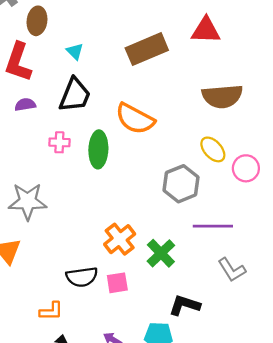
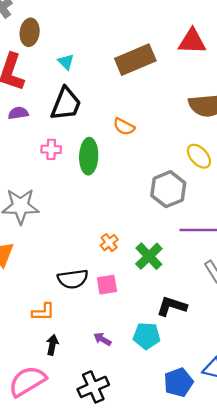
orange semicircle: (135, 119) -> (124, 127), size x0.6
orange cross: (120, 239) -> (109, 243), size x0.6

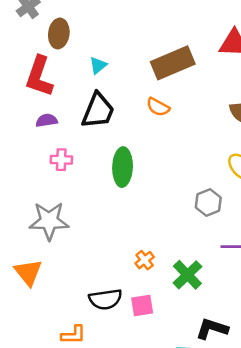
cyan triangle: (66, 62) -> (98, 65), turned 36
orange semicircle: (124, 127) -> (158, 107), moved
pink cross: (51, 149) -> (61, 160), moved
gray hexagon: (168, 189) -> (208, 203), size x0.7

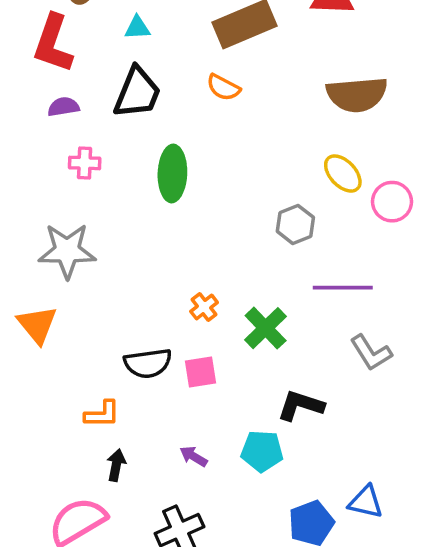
cyan triangle: (98, 65) -> (137, 28), turned 36

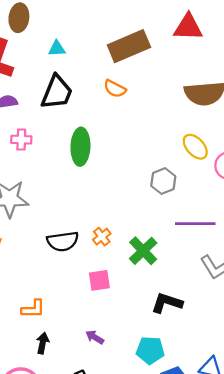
black semicircle: (148, 363) -> (63, 241), moved
cyan pentagon: (262, 451) -> (150, 350), moved

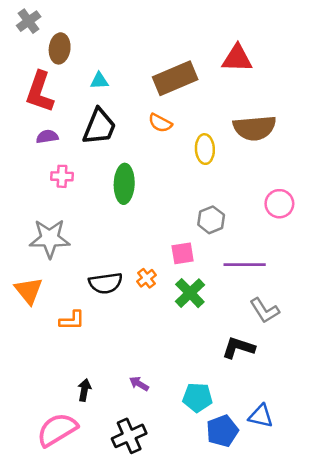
yellow ellipse: (195, 147) -> (205, 149), moved, turned 40
pink square: (99, 280) -> (183, 253), moved
black L-shape: (167, 303) -> (238, 348), moved
orange L-shape: (33, 309) -> (72, 320), moved

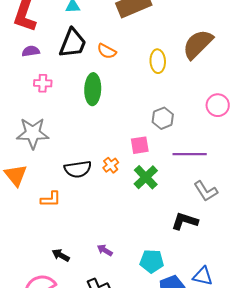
orange semicircle: (160, 123) -> (107, 51), moved
brown semicircle: (255, 128) -> (198, 44), turned 140
black arrow: (84, 390) -> (61, 255), turned -72

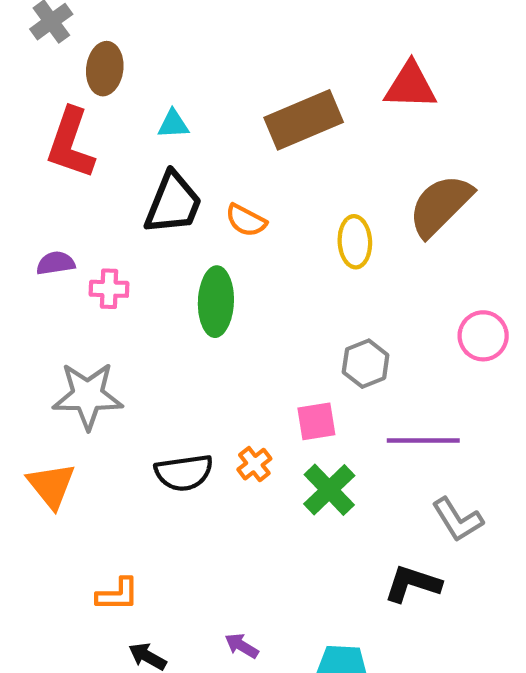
purple semicircle: (31, 51) -> (56, 263), moved
orange L-shape: (51, 199) -> (118, 594), moved

